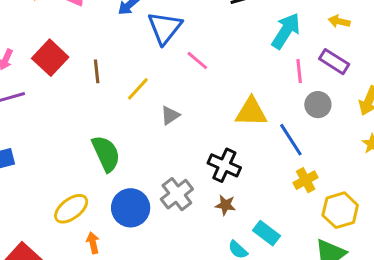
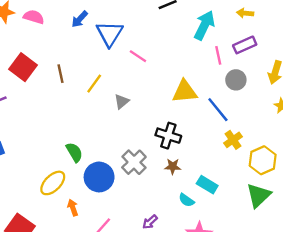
purple rectangle: (334, 62) -> (245, 45), turned -50
green semicircle: (106, 154) -> (74, 152), moved, size x0.7

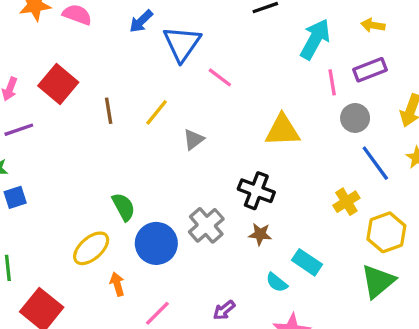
brown line: (60, 74) -> (109, 111), moved
blue line: (218, 110) -> (375, 163), moved

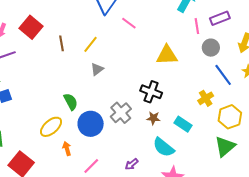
gray triangle: (194, 139) -> (97, 69), moved
cyan rectangle: (307, 262) -> (183, 124), moved
cyan semicircle: (277, 282) -> (164, 147), size x1.6

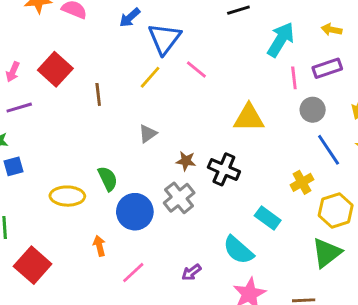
yellow line: (91, 44) -> (150, 77), moved
brown star: (153, 118) -> (186, 161), moved
yellow ellipse: (51, 127) -> (67, 196), moved, turned 40

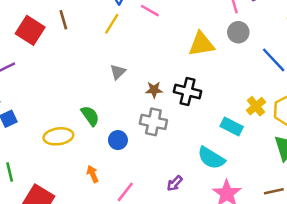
brown line: (98, 94) -> (63, 20), moved
gray circle: (313, 110) -> (238, 32), moved
yellow cross: (302, 182) -> (256, 106), moved
gray cross: (179, 198) -> (153, 122), turned -30
blue circle: (135, 212) -> (118, 140), size x0.6

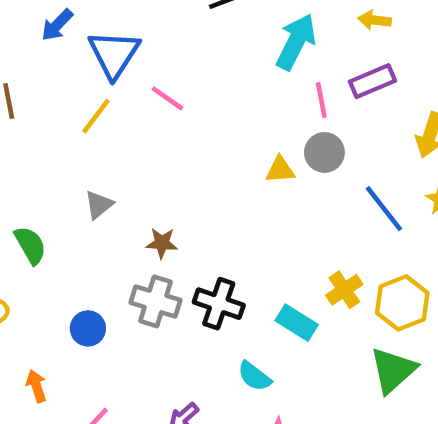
yellow triangle: (201, 44) -> (280, 170), moved, size x0.6
black cross: (188, 92) -> (219, 304), moved
green semicircle: (90, 116) -> (30, 245), moved
cyan semicircle: (211, 158) -> (254, 376), size x0.7

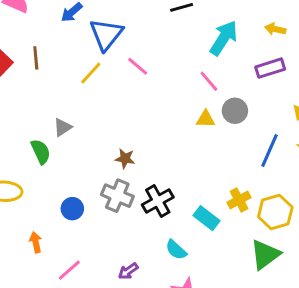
pink line: (321, 100) -> (209, 81), moved, turned -35
gray triangle: (99, 205) -> (62, 127), moved
blue line: (384, 209) -> (269, 151), turned 56
black cross: (219, 304) -> (158, 201), turned 36

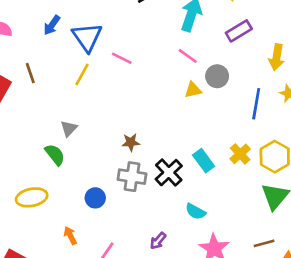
cyan rectangle: (206, 218) -> (204, 161), moved, turned 30

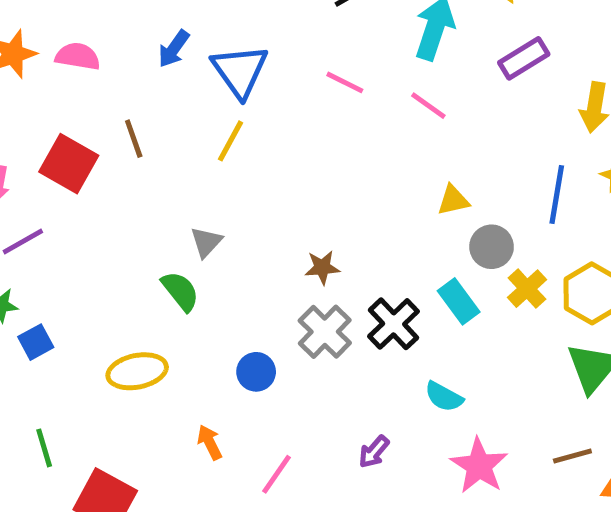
pink line: (122, 58) -> (345, 82), moved
gray circle: (217, 76) -> (492, 247), moved
yellow triangle: (193, 90) -> (453, 200), moved
gray cross: (132, 177) -> (325, 332), turned 36

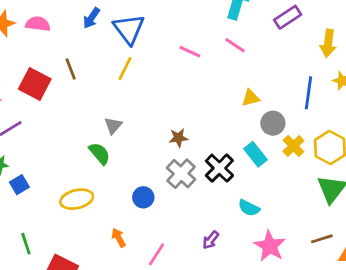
pink line: (345, 82) -> (190, 52), moved

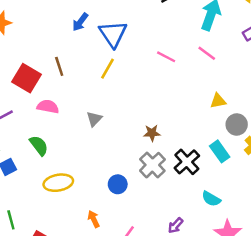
pink semicircle: (38, 24) -> (48, 107), moved
green semicircle: (99, 153) -> (39, 145), moved

